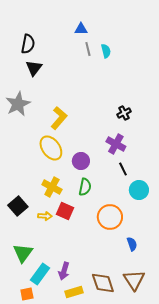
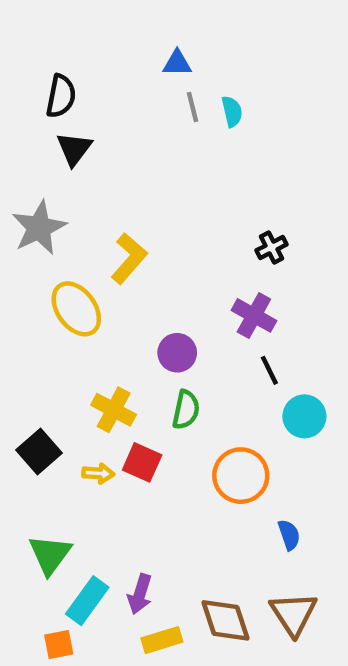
yellow ellipse: (51, 148) -> (76, 309), moved

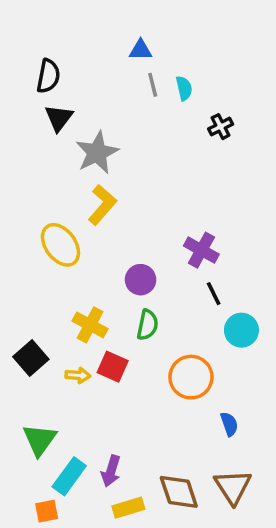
gray star: (39, 228) -> (97, 153), moved
black cross: (272, 247) -> (221, 127), moved

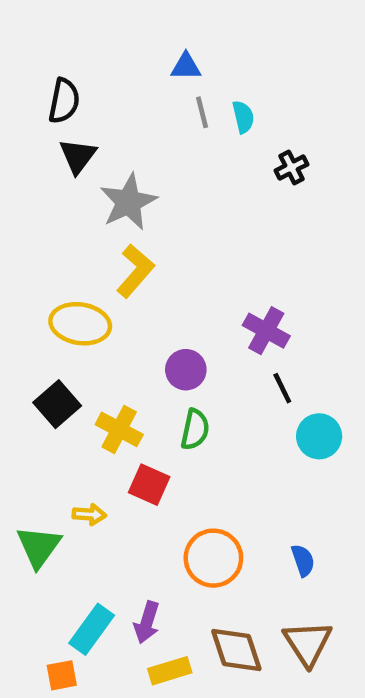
yellow ellipse: (60, 245) -> (80, 324), turned -45
black square: (31, 358) -> (57, 404), moved
yellow arrow: (78, 375) -> (89, 514), moved
orange circle: (191, 377) -> (213, 558), moved
green triangle: (40, 440) -> (39, 547), moved

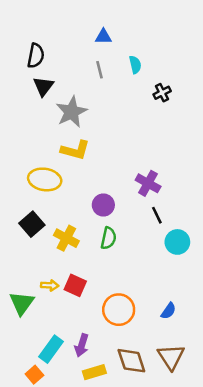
gray line: (202, 112) -> (100, 70), moved
yellow L-shape: (135, 271) -> (75, 150), turned 64
red square: (149, 485) -> (75, 285), moved
blue semicircle: (303, 560) -> (168, 311), turned 54
orange square: (62, 675) -> (34, 375), turned -30

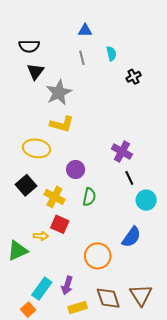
black semicircle: (36, 56) -> (29, 46), turned 78
purple circle: (103, 205) -> (76, 169), moved
red square: (75, 285) -> (60, 224), moved
green triangle: (22, 303) -> (18, 251), turned 30
blue semicircle: (168, 311) -> (131, 237), moved, size x1.5

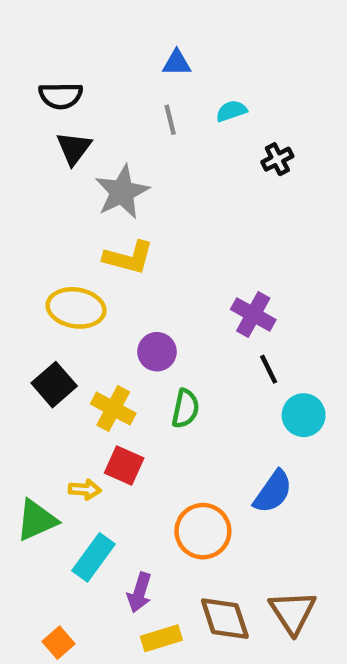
cyan semicircle: (111, 54) -> (231, 111), turned -96
cyan rectangle: (42, 289) -> (94, 557), moved

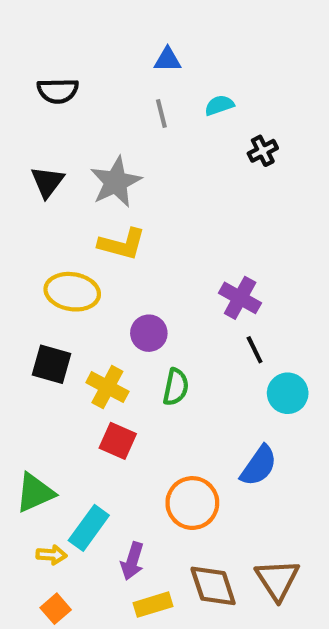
black triangle: (74, 148) -> (47, 182), moved
black square: (54, 385) -> (51, 364), turned -33
yellow arrow: (85, 490) -> (51, 555), moved

